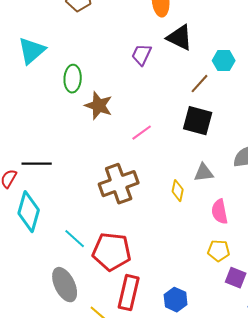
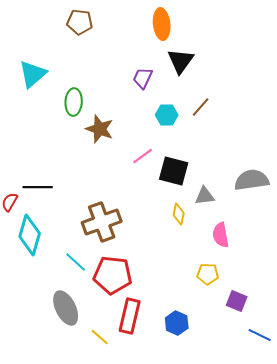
black triangle: (180, 38) -> (181, 61), turned 40
cyan hexagon: (224, 61) -> (167, 115), moved
black square: (198, 121) -> (174, 171), moved
brown cross: (119, 184) -> (102, 222), moved
yellow pentagon: (219, 251) -> (208, 274), moved

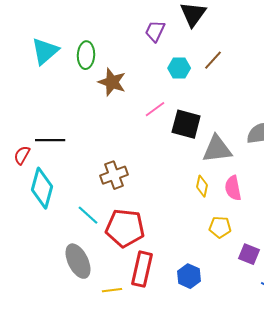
cyan triangle: (33, 74) -> (45, 51), moved
gray triangle: (205, 196) -> (217, 149), size x1.5
yellow diamond: (179, 214) -> (202, 186), moved
brown cross: (102, 222) -> (114, 175), size x0.7
yellow line: (100, 337) -> (112, 290), turned -48

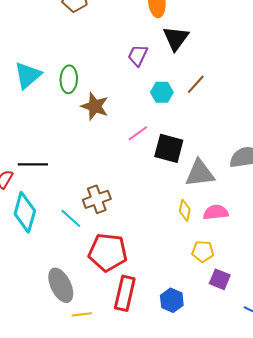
pink semicircle: (233, 188) -> (216, 212), turned 95
cyan line: (88, 215) -> (71, 218), moved
purple square: (249, 254) -> (220, 279), moved
yellow line: (112, 290) -> (82, 314), moved

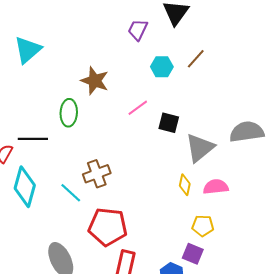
green ellipse: (69, 79) -> (69, 113), moved
black square: (169, 148) -> (169, 123), size x0.7
gray triangle: (200, 173) -> (200, 148), turned -32
purple square: (220, 279) -> (193, 254), moved

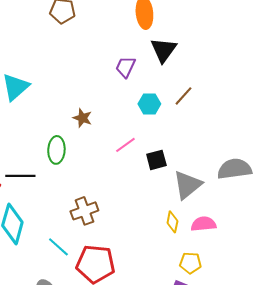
brown star: (95, 81) -> (82, 118), size x0.7
black square: (169, 123) -> (156, 160), turned -30
cyan line: (71, 193) -> (58, 247), moved

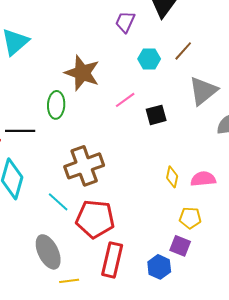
brown star: (82, 118) -> (82, 73), size x1.8
gray triangle: (187, 185) -> (203, 91), moved
brown cross: (84, 211) -> (84, 166), size x1.4

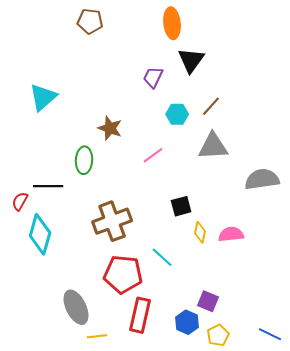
brown star: (82, 73) -> (110, 128), size x0.7
gray triangle: (203, 91) -> (213, 146), moved, turned 36
black square: (156, 115) -> (181, 206), moved
cyan line: (58, 202) -> (162, 257), moved
yellow pentagon: (190, 218) -> (218, 335), moved, turned -30

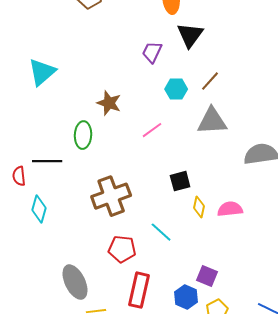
red semicircle: (20, 201) -> (19, 176), turned -36
cyan diamond: (40, 234) -> (39, 209), size x0.7
red pentagon: (123, 274) -> (122, 249), size x0.7

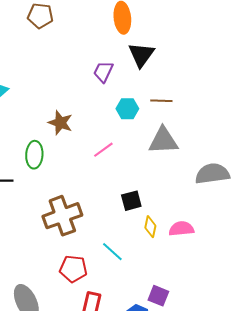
brown line: (210, 81) -> (161, 101), turned 50

